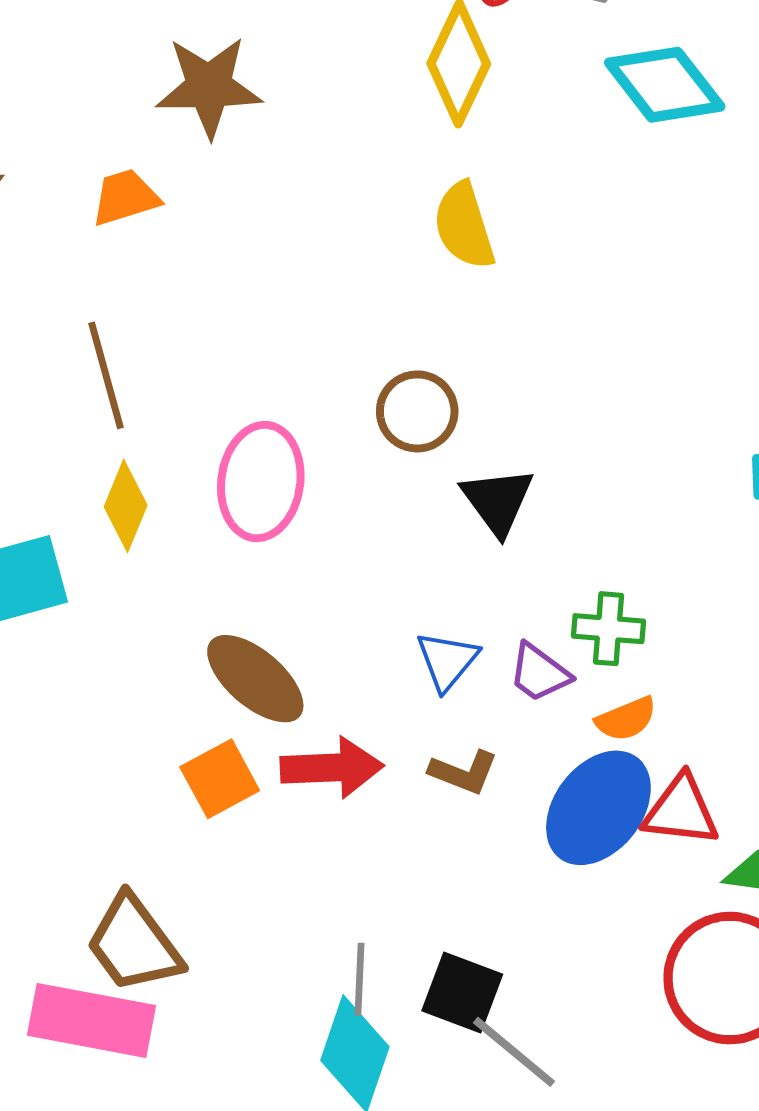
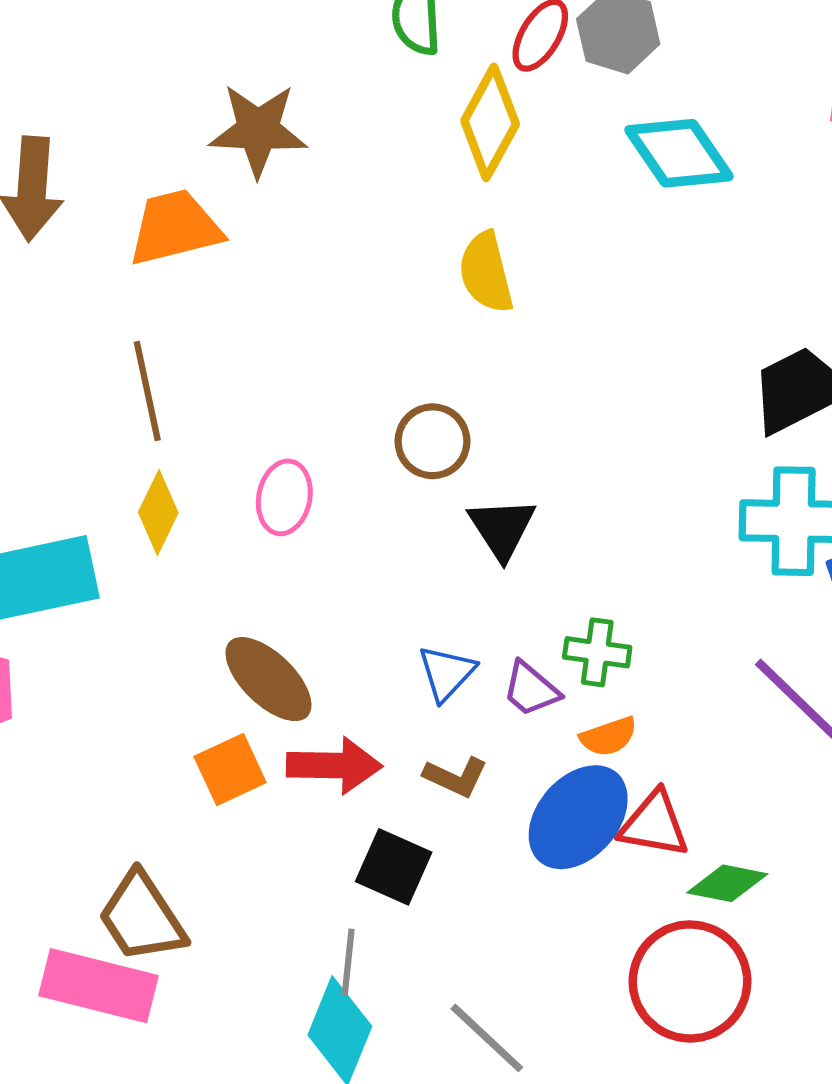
orange trapezoid: (125, 197) -> (175, 228), size x1.5
pink ellipse: (261, 482) -> (284, 497), size x0.7
black square: (462, 992) -> (394, 867), moved

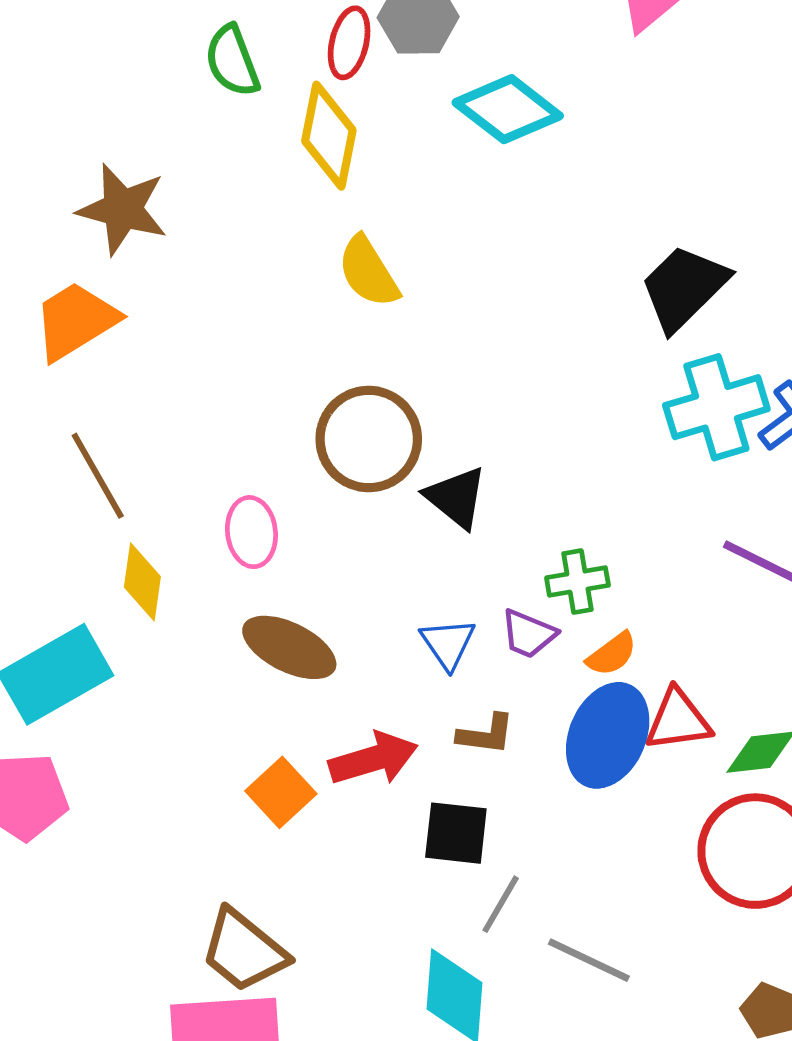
brown star: (258, 130) -> (122, 209), turned 30
brown circle: (433, 441) -> (369, 439), size x1.5
brown ellipse: (268, 679) -> (289, 647), moved
gray line: (348, 962) -> (501, 904), moved, turned 42

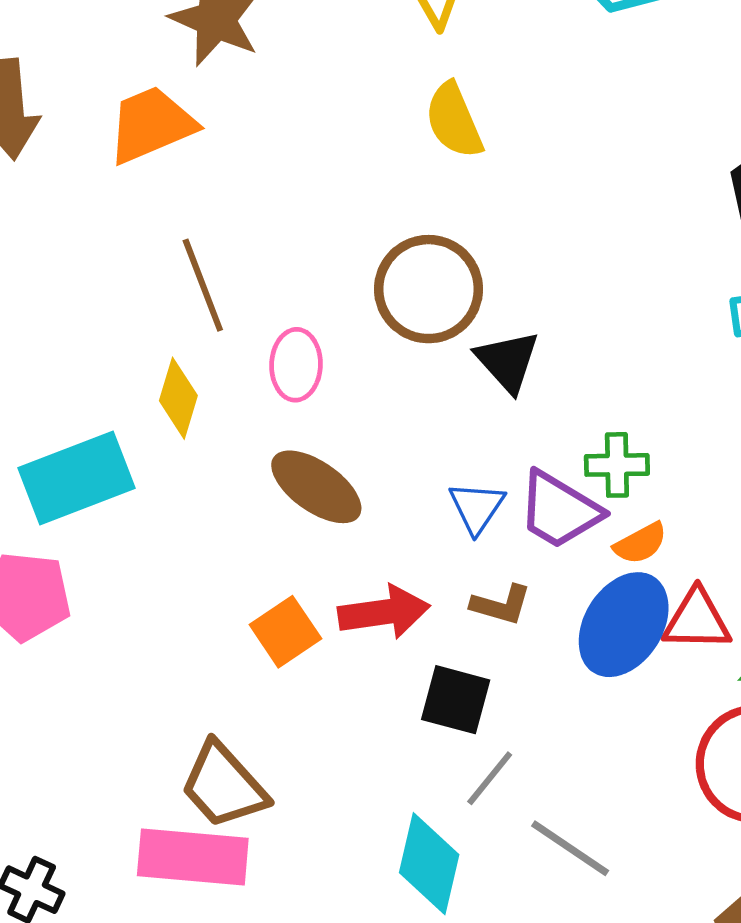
brown line: (98, 476) -> (203, 285), moved
purple trapezoid: (528, 634) -> (559, 510), size x1.5

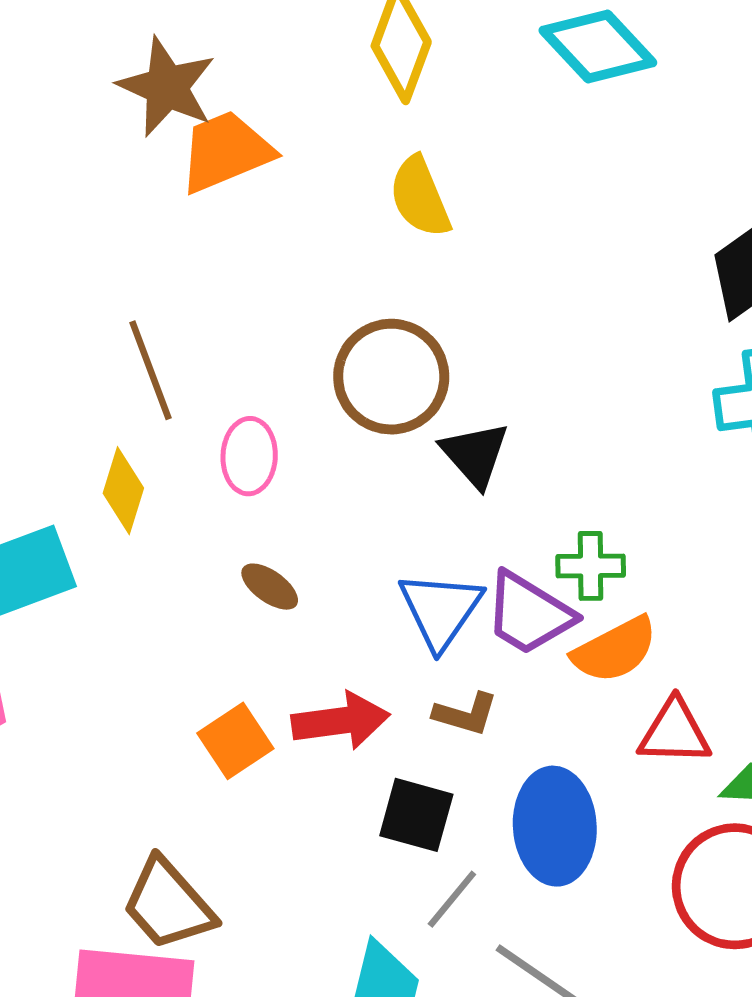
orange trapezoid: (151, 125) -> (226, 152), moved
brown ellipse: (316, 487) -> (270, 587), size x0.6
blue triangle: (477, 507) -> (441, 610), size x1.4
orange semicircle: (640, 543) -> (615, 650), size x1.5
blue ellipse: (624, 625) -> (555, 826), moved, turned -36

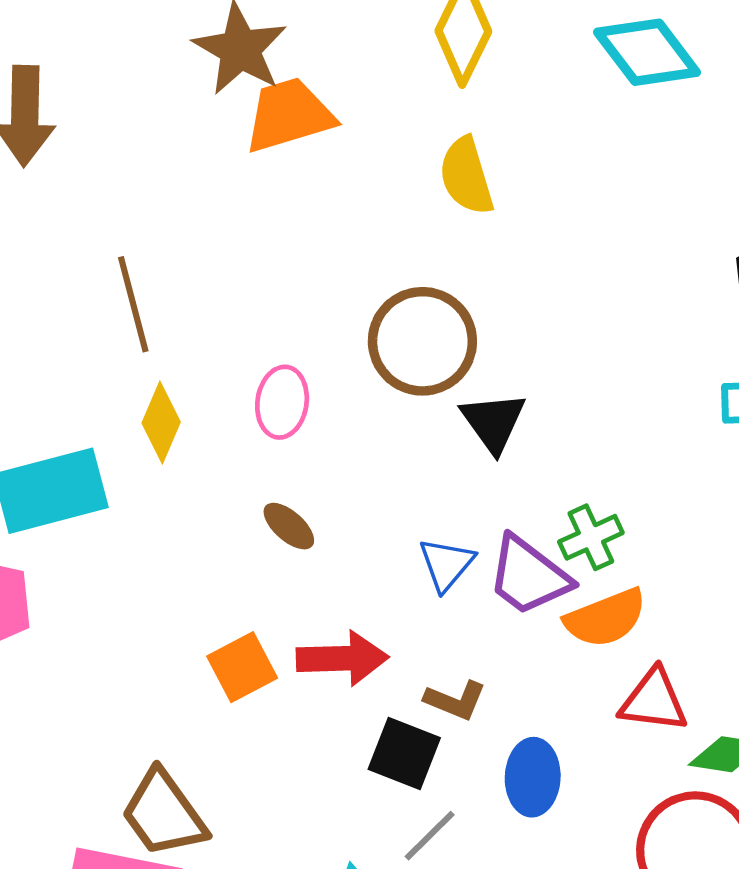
brown line: (150, 370) -> (133, 304), moved
green cross: (591, 566) -> (591, 537), turned -30
blue triangle: (441, 610) -> (446, 564), size x0.7
brown L-shape: (466, 714) -> (455, 700), moved
blue ellipse: (555, 826) -> (533, 777), size x0.7

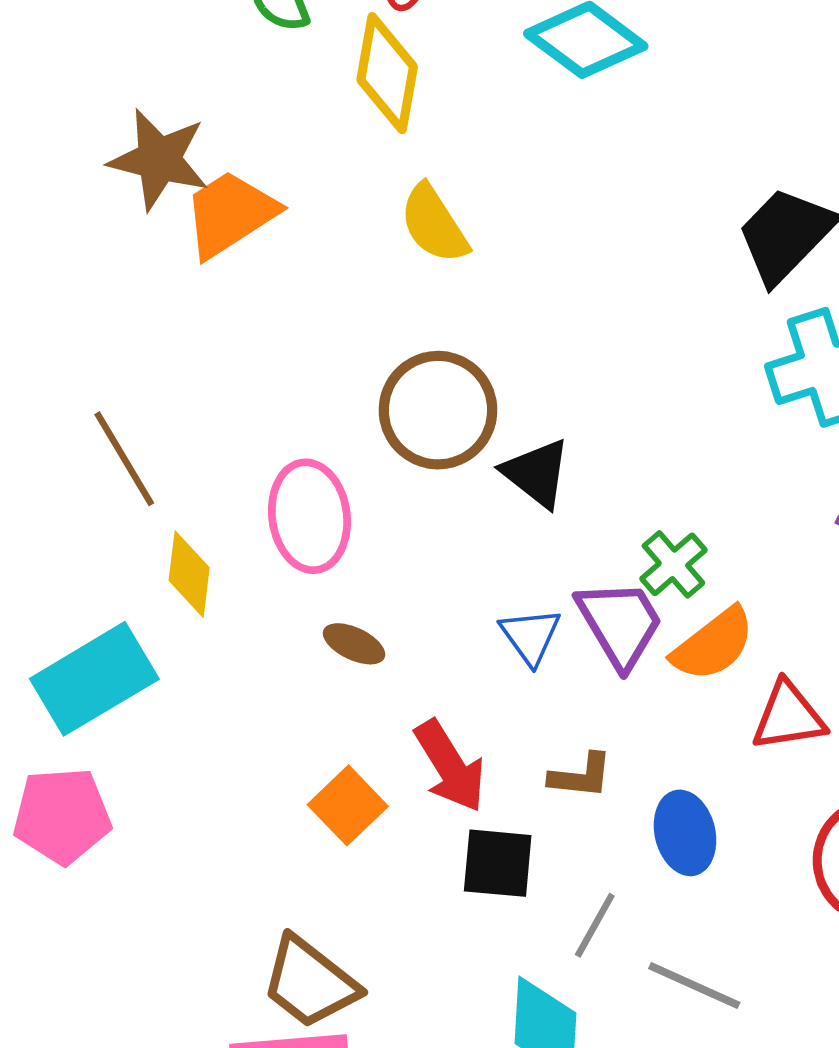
pink ellipse: (282, 402) -> (309, 516), size x1.4
purple trapezoid: (529, 576) -> (620, 624), turned -142
red arrow: (342, 658) -> (450, 766), turned 76
black square: (404, 754) -> (498, 863), moved

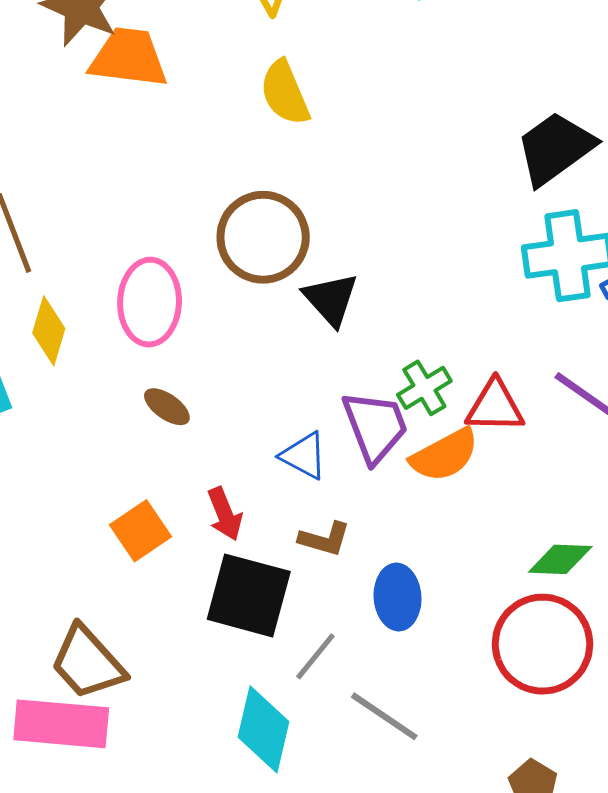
orange trapezoid: (230, 214) -> (128, 58), turned 30
blue triangle: (530, 636) -> (304, 456), moved, turned -36
red triangle: (788, 716) -> (495, 406), moved
red arrow: (450, 766) -> (225, 514), size x0.7
black square: (498, 863) -> (249, 595), size x1.4

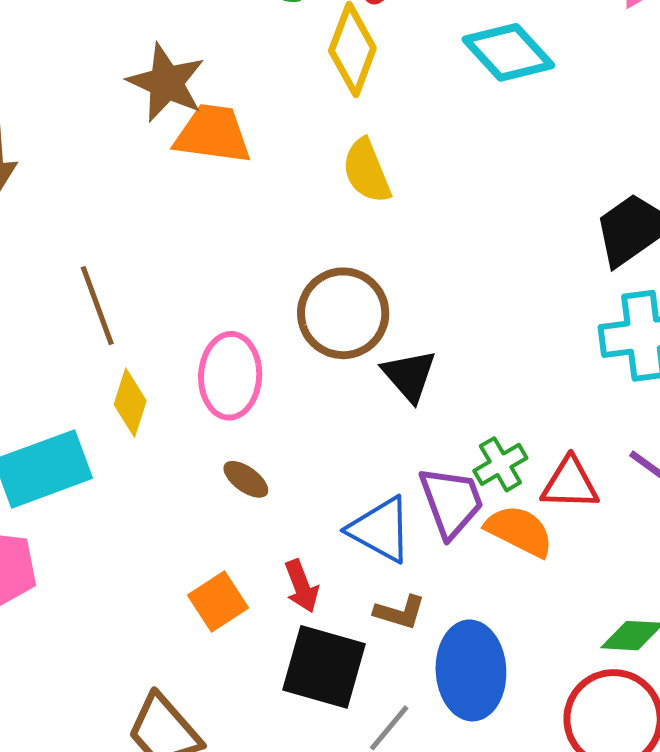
orange semicircle: (445, 455) -> (519, 531), turned -126
blue triangle: (304, 456) -> (380, 530), size x1.4
blue ellipse: (398, 597) -> (471, 670), size x1.5

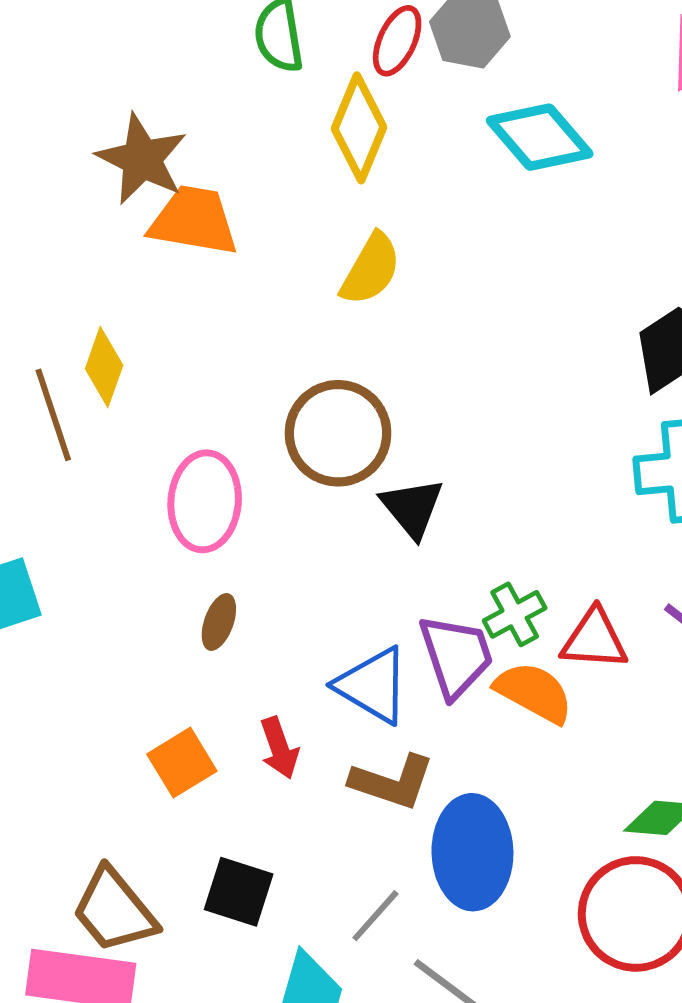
yellow semicircle: (367, 171) -> (371, 269), turned -130
yellow diamond: (130, 403) -> (104, 367), moved
brown ellipse: (246, 479) -> (219, 622), turned 72
brown L-shape: (400, 612) -> (392, 782), size x1.4
black square: (324, 667) -> (239, 892), moved, size x0.7

